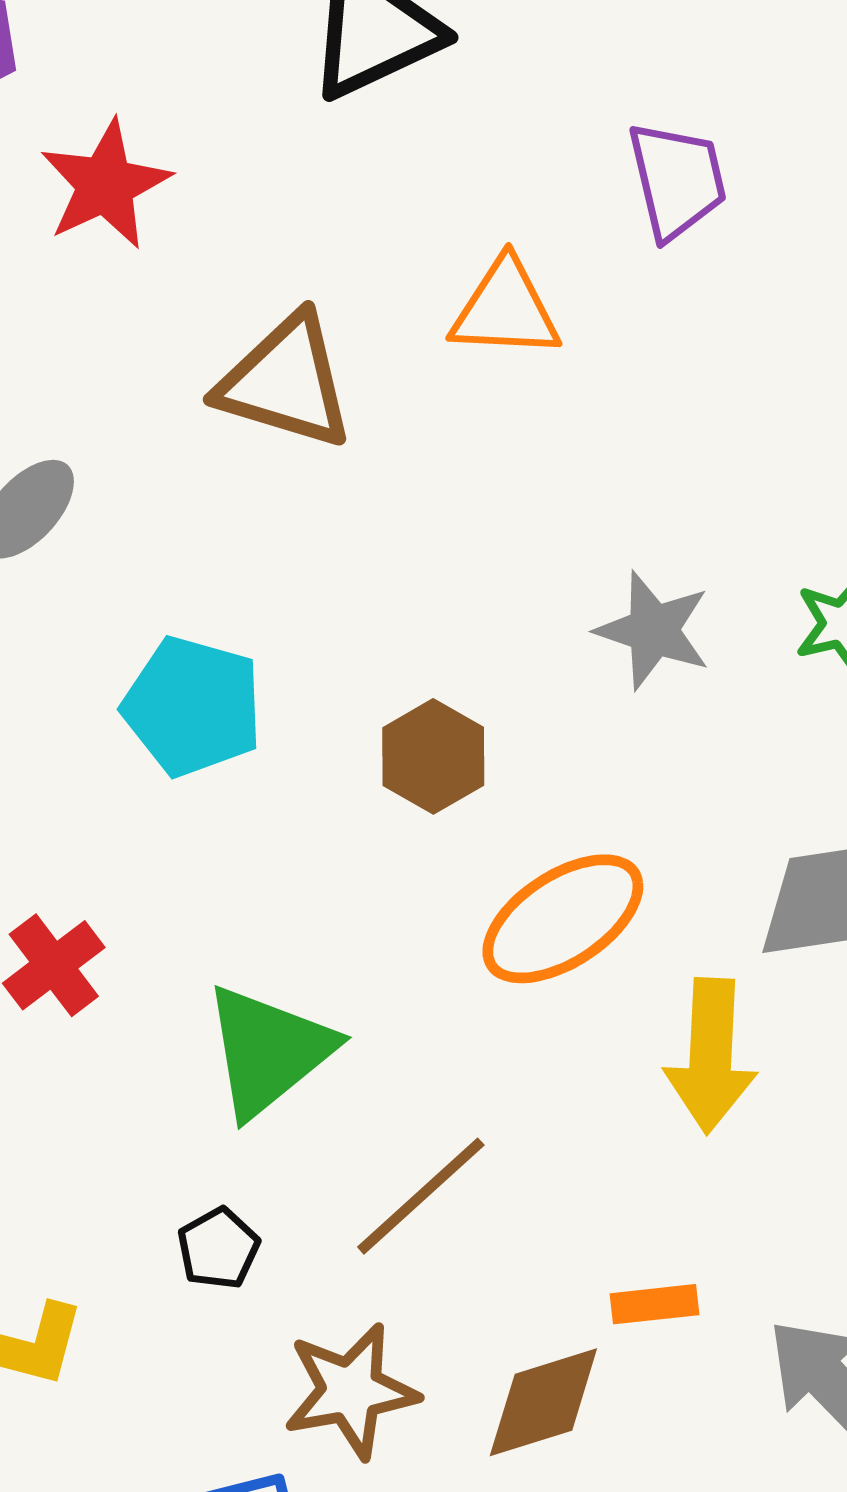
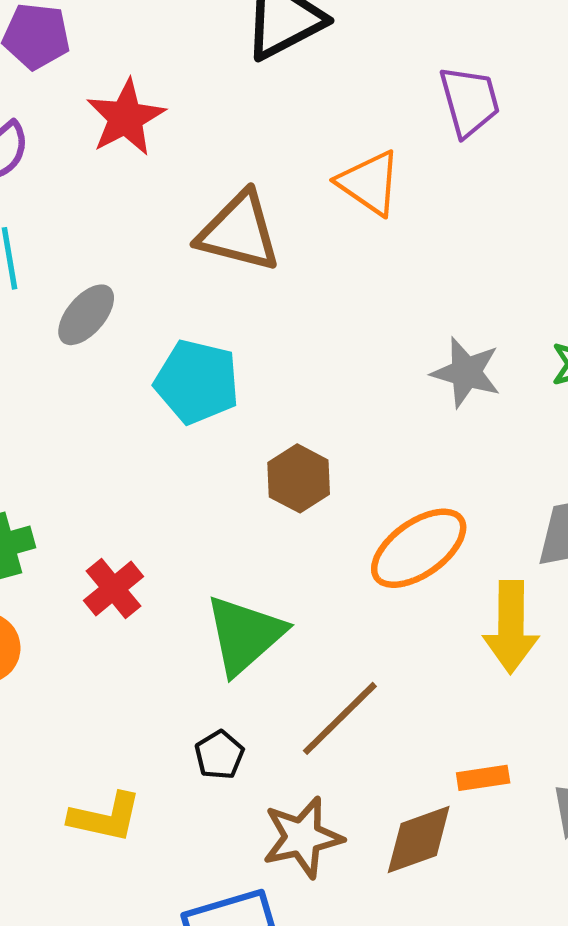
orange triangle: (506, 309) -> (369, 183), turned 34
cyan pentagon: (193, 706) -> (197, 382), moved
brown hexagon: (433, 756) -> (299, 478), moved

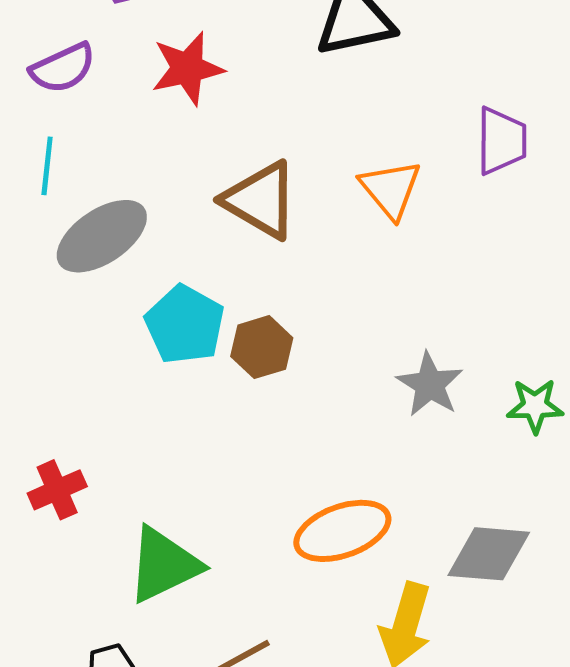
gray ellipse: (86, 315) -> (102, 236), size x1.5
brown hexagon: (299, 478) -> (262, 347), moved

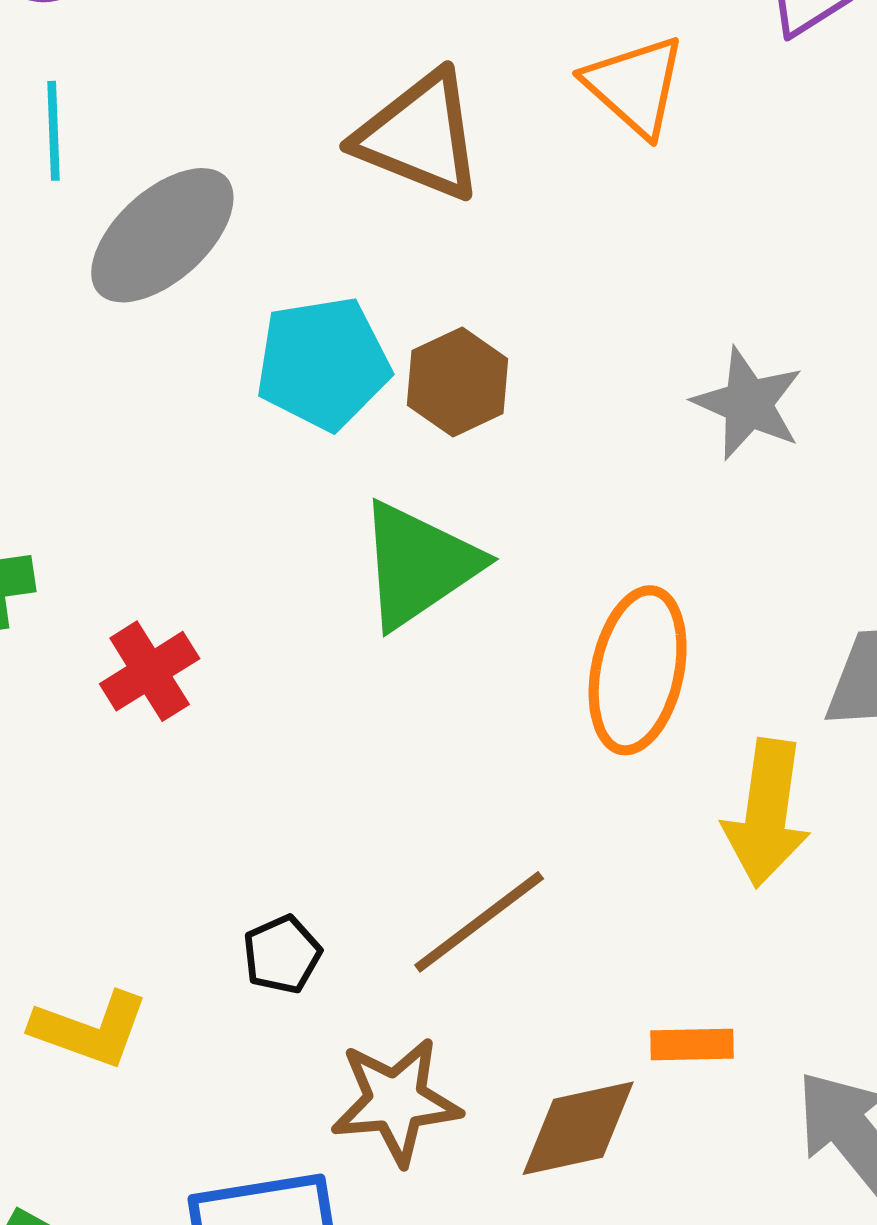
cyan pentagon: (185, 325) -> (323, 363), turned -30
orange ellipse: (342, 531) -> (638, 670), turned -50
green triangle: (164, 565) -> (419, 565), moved

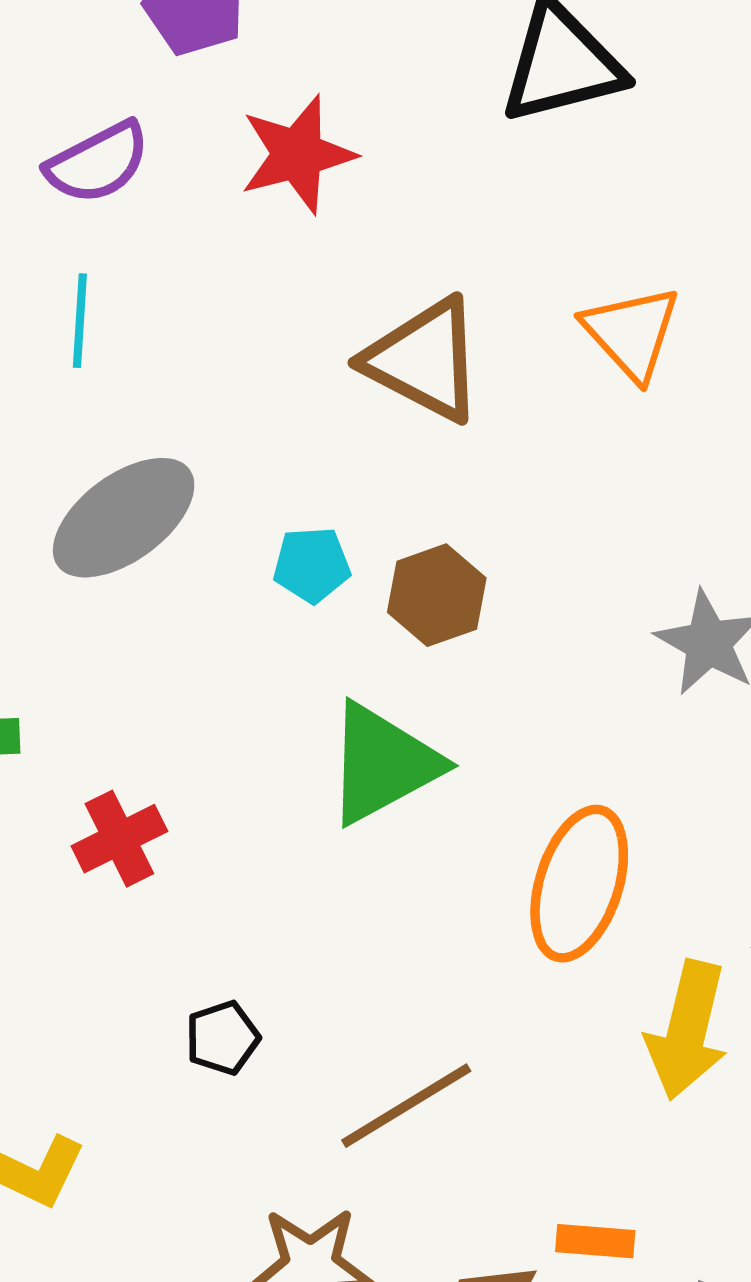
gray ellipse: (162, 235) -> (124, 518), moved
cyan pentagon: (323, 363) -> (312, 565), size x0.6
black pentagon: (282, 954) -> (223, 1038), moved

